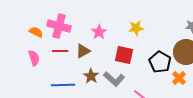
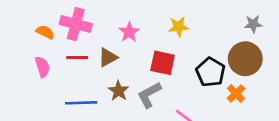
gray L-shape: (114, 79) -> (149, 95), turned 110

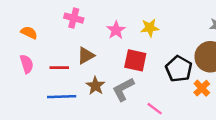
pink cross: (76, 24) -> (74, 18), moved, size x0.7
pink star: (129, 32) -> (116, 30), moved
red line: (77, 57) -> (59, 68), moved

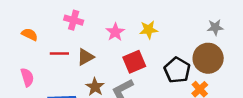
red square: (135, 60) -> (134, 62), turned -35
pink semicircle: (27, 64) -> (27, 77), moved
red line: (59, 68) -> (59, 53), moved

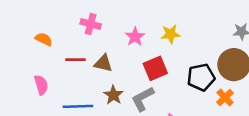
brown triangle: (86, 57) -> (103, 63), turned 42
black pentagon: (177, 70) -> (201, 77), turned 30

